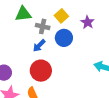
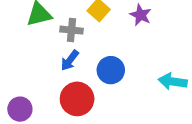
blue circle: (64, 38) -> (111, 70), moved

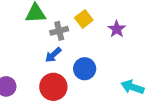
gray cross: (72, 30) -> (59, 31), turned -30

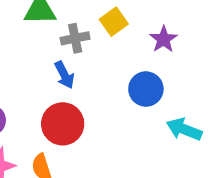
blue arrow: (53, 55) -> (64, 75), turned -78
blue circle: (85, 69) -> (146, 89), moved

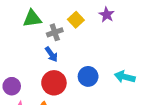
purple star: (164, 39) -> (107, 15), moved
blue circle: (146, 89) -> (88, 76), moved

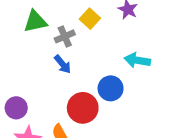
cyan arrow: (125, 77) -> (137, 60), moved
red circle: (54, 83) -> (83, 108), moved

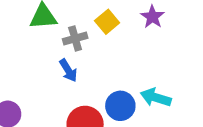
cyan arrow: (137, 60) -> (156, 97), moved

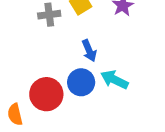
blue arrow: (68, 70) -> (89, 51), moved

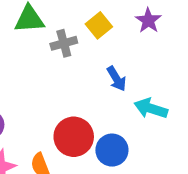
blue circle: (81, 82) -> (112, 150), moved

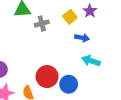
yellow square: (99, 25) -> (70, 17), moved
blue arrow: (116, 79) -> (82, 38), moved, turned -48

